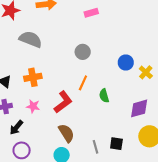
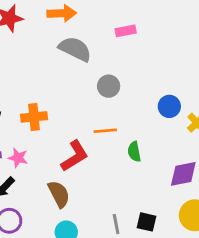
gray semicircle: (31, 39) -> (75, 49), moved
orange line: (83, 83) -> (105, 131), turned 56
pink star: (33, 106) -> (18, 158), moved
brown semicircle: (66, 133) -> (59, 194), moved

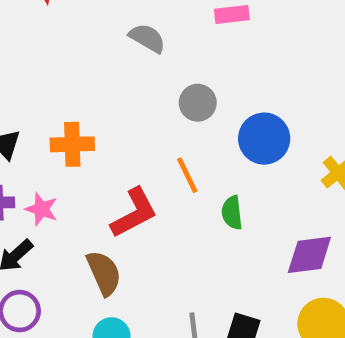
gray semicircle: (75, 49) -> (147, 38), size x0.7
blue circle: (169, 106) -> (264, 139), moved, size x1.4
orange line: (105, 131) -> (187, 175), turned 65

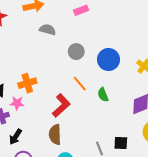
pink star: (41, 209) -> (17, 103), moved
brown semicircle: (104, 273) -> (55, 135), turned -144

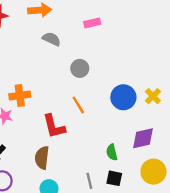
blue circle: (108, 60) -> (123, 97), moved
green semicircle: (103, 95) -> (112, 152), moved
red L-shape: (61, 106) -> (54, 126), turned 110

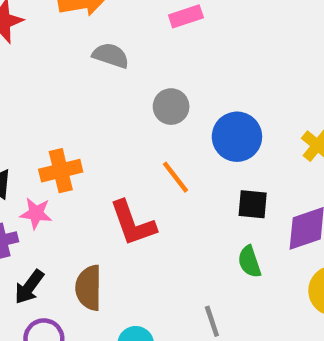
blue circle: (123, 97) -> (237, 137), moved
brown semicircle: (42, 158) -> (89, 288), moved
black square: (114, 178) -> (253, 204), moved

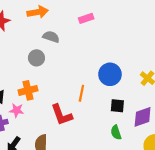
gray circle: (171, 107) -> (36, 58), moved
orange line: (175, 177) -> (81, 93), turned 49

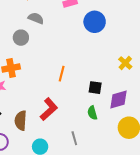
blue circle: (110, 74) -> (95, 22), moved
red L-shape: (62, 115) -> (49, 109), moved, turned -115

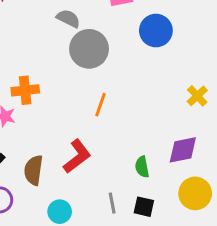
gray circle: (21, 38) -> (89, 49), moved, size x1.6
black square: (95, 88) -> (144, 207), moved

